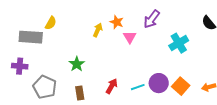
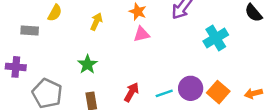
yellow arrow: (98, 30) -> (96, 22), moved
gray rectangle: (31, 37) -> (30, 30), size x0.6
pink triangle: (130, 37) -> (142, 34), moved, turned 48

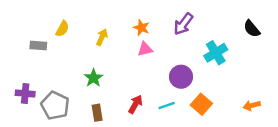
purple cross: (16, 67) -> (25, 93), moved
purple circle: (191, 88) -> (181, 77), moved
orange square: (218, 92) -> (201, 104), moved

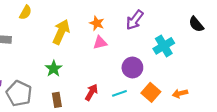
yellow semicircle: (62, 29) -> (26, 12), moved
yellow arrow: (102, 37) -> (61, 32), size x1.6
orange arrow: (252, 105) -> (180, 93), moved

